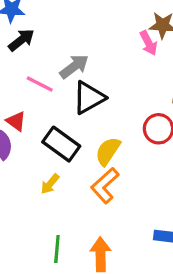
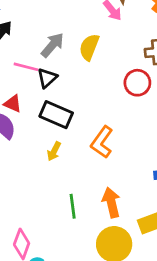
black triangle: (89, 98) -> (47, 78), moved, size x0.7
yellow semicircle: (108, 151) -> (89, 47), moved

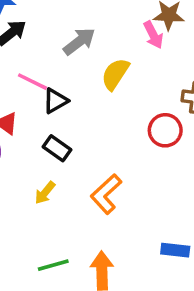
gray arrow: (52, 45) -> (79, 41), moved
black rectangle: (56, 115) -> (57, 148), size x0.7
green line: (73, 206) -> (53, 265), turned 70

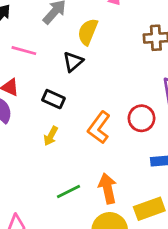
black triangle: (55, 101) -> (73, 62), moved
red circle: (165, 130) -> (142, 118), moved

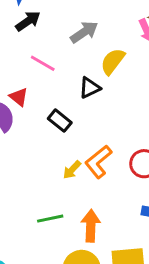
yellow arrow: (51, 136) -> (72, 170), moved

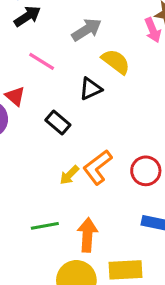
yellow semicircle: (113, 61) -> (116, 62), turned 88

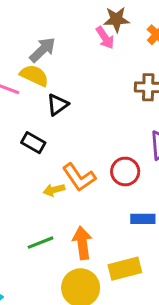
yellow semicircle: (116, 62) -> (34, 75), moved
orange L-shape: (98, 167) -> (79, 177), turned -76
yellow arrow: (69, 175) -> (54, 190), turned 42

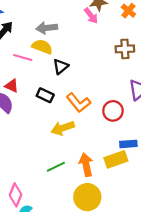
gray arrow: (43, 50) -> (47, 28), turned -138
orange L-shape: (79, 177) -> (78, 103), moved
yellow arrow: (54, 190) -> (63, 128), size x1.5
yellow rectangle: (125, 269) -> (116, 159), moved

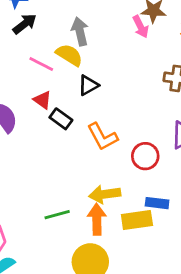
gray arrow: (47, 28) -> (80, 31), turned 72
red triangle: (12, 86) -> (42, 100), moved
yellow arrow: (63, 128) -> (105, 194), moved

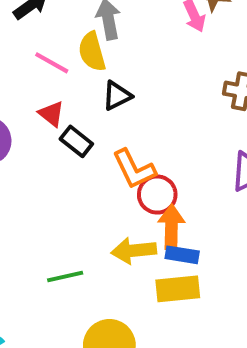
yellow semicircle: (69, 55) -> (92, 52), turned -140
red circle: (145, 156) -> (157, 195), moved
blue rectangle: (157, 203) -> (182, 255), moved
orange arrow: (97, 219) -> (171, 227), moved

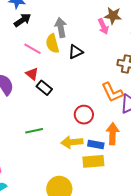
black triangle: (117, 96) -> (76, 52), moved
orange L-shape: (134, 169) -> (112, 92), moved
orange arrow: (171, 227) -> (112, 134), moved
green line: (65, 276) -> (34, 131), moved

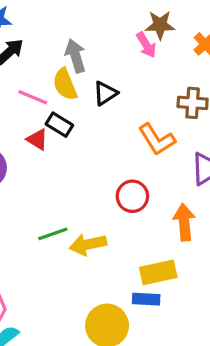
black rectangle: (44, 88) -> (59, 125), moved
orange L-shape: (112, 92) -> (157, 139), moved
yellow arrow: (72, 142) -> (88, 244), moved
blue rectangle: (96, 145) -> (146, 299), moved

